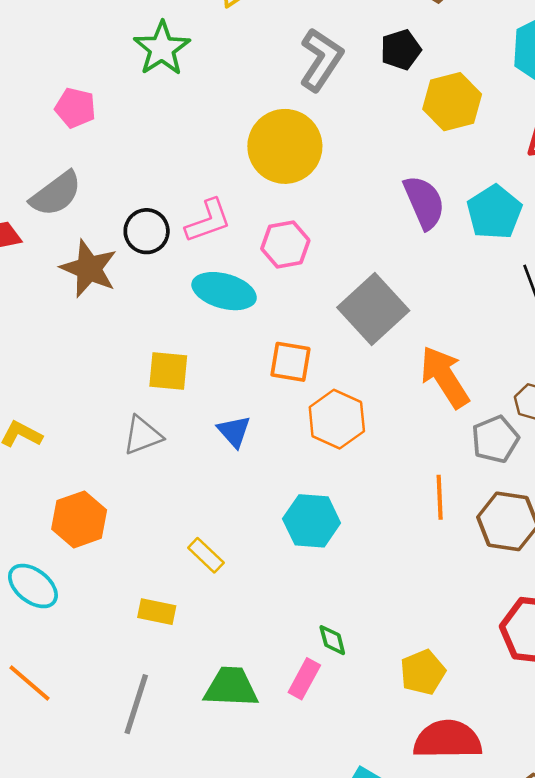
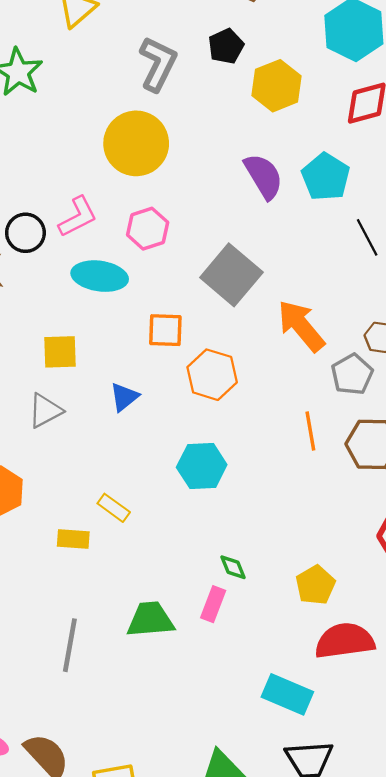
blue triangle: (234, 431) -> (124, 397), turned 40
yellow rectangle: (157, 612) -> (73, 539), moved

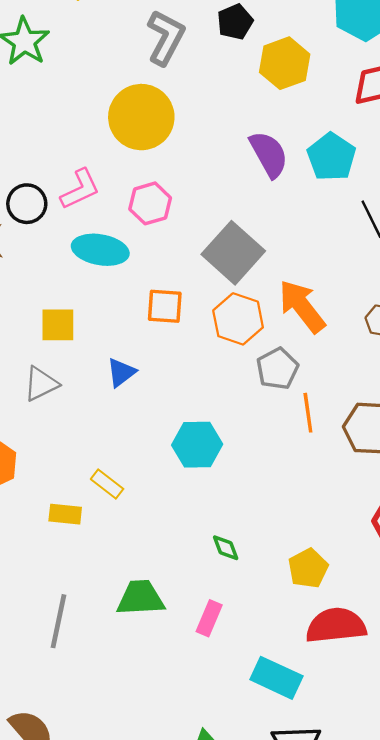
gray pentagon: (352, 374) -> (277, 369), moved
orange hexagon: (212, 375) -> (238, 319), moved
pink rectangle: (213, 604) -> (209, 618), moved

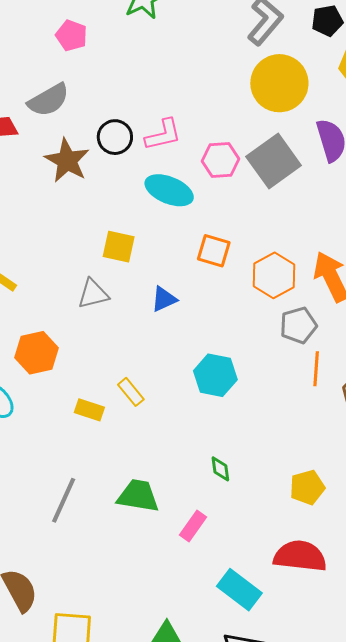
yellow circle: (141, 117) -> (279, 83), moved
gray square: (233, 253) -> (274, 161), moved
yellow pentagon: (308, 568) -> (307, 487), moved

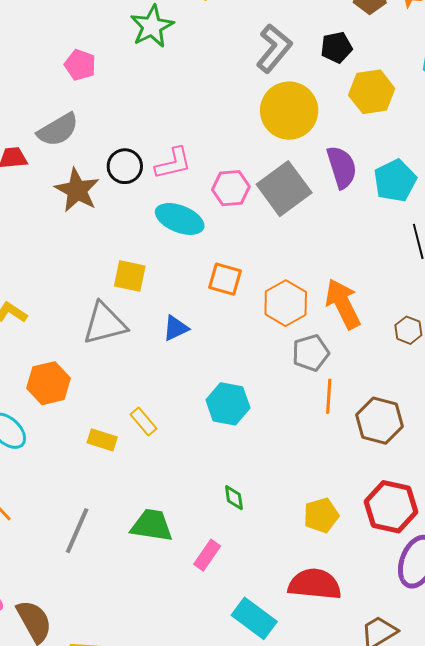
gray triangle: (93, 294) -> (105, 324), size x1.4

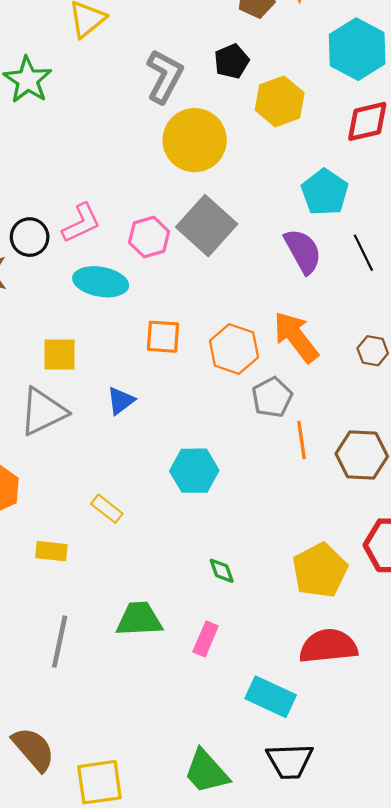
purple semicircle: (342, 167) -> (303, 251), moved
yellow rectangle: (102, 440) -> (51, 551), moved
yellow pentagon: (321, 515) -> (320, 570), size x1.4

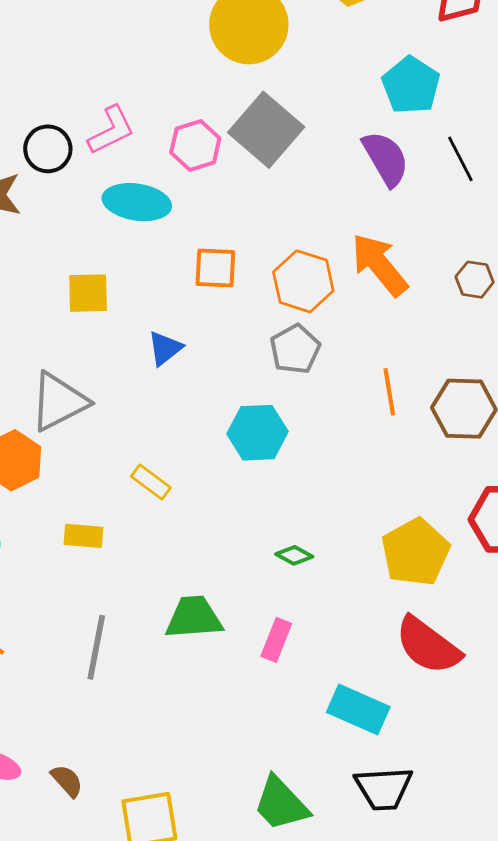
gray pentagon: (272, 397) -> (295, 349), moved
gray triangle: (43, 412) -> (59, 402), moved
green diamond: (222, 571) -> (294, 555), turned -40
red semicircle: (328, 646) -> (428, 646), turned -136
brown semicircle: (33, 749) -> (67, 781), size x0.6

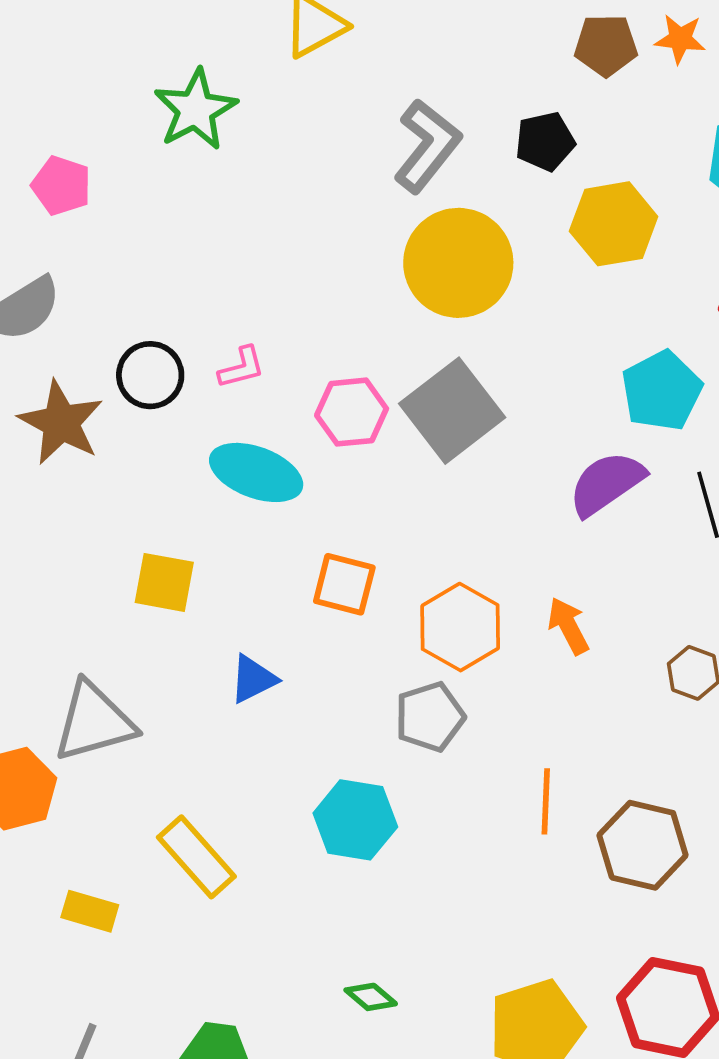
pink L-shape: (111, 130) -> (242, 368), size x0.7
purple semicircle: (386, 159) -> (606, 483), turned -106
orange arrow: (379, 265) -> (568, 626), size x0.6
yellow rectangle: (151, 482) -> (196, 857), size x1.5

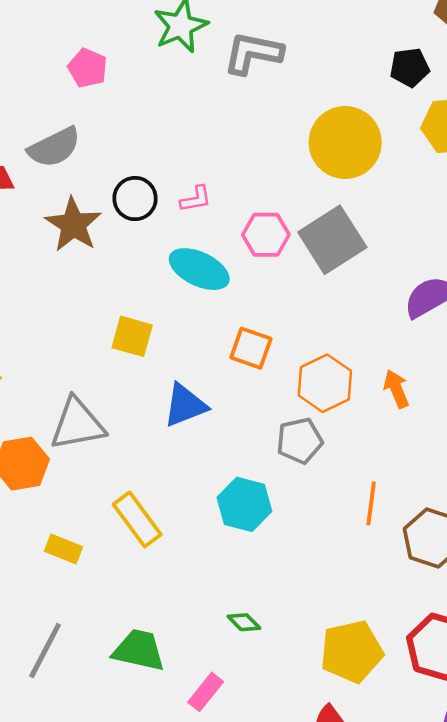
gray L-shape: (427, 146) -> (253, 53), moved, turned -122
blue triangle: (253, 679) -> (185, 405), size x1.4

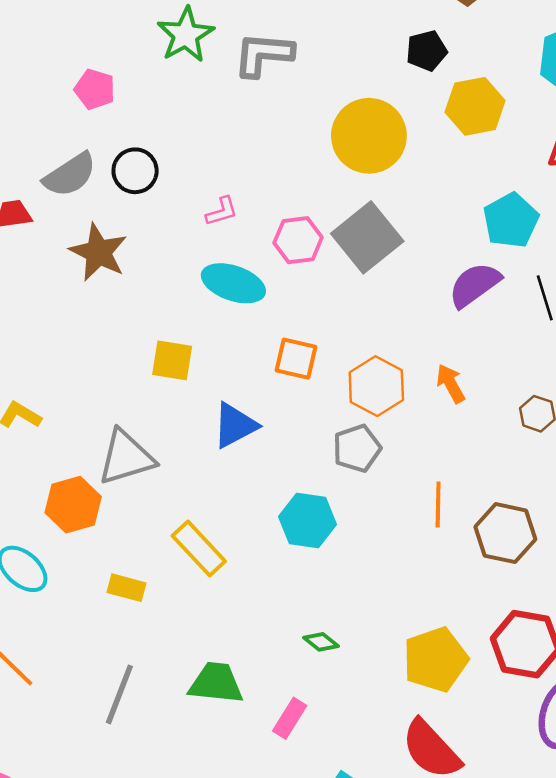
black circle: (135, 199) -> (135, 171), moved

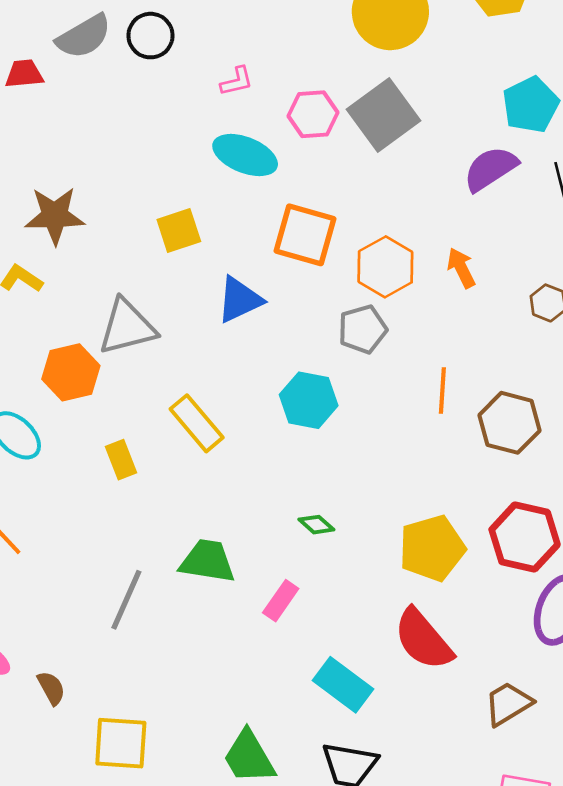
brown star: (98, 252) -> (55, 216), moved, turned -30
orange square: (296, 359) -> (305, 235), size x1.4
yellow square: (172, 360) -> (179, 230), turned -30
yellow rectangle: (126, 588) -> (121, 460), turned 51
gray line: (119, 694) -> (126, 600), moved

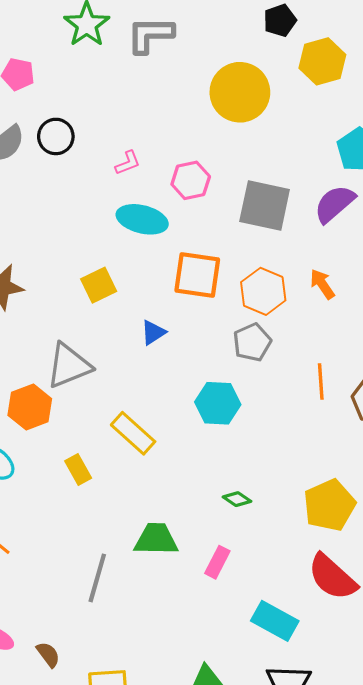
gray square: (384, 115) -> (265, 206), moved, turned -34
blue triangle: (239, 300) -> (153, 332), size x0.7

